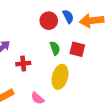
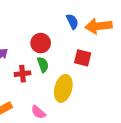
red circle: (49, 21) -> (41, 43), moved
green semicircle: (55, 48) -> (43, 65), moved

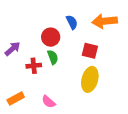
blue semicircle: (72, 22) -> (72, 22), moved
yellow ellipse: (63, 88) -> (90, 79), moved

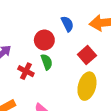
red square: (90, 51) -> (87, 55), turned 35
red cross: (34, 66) -> (26, 71), turned 32

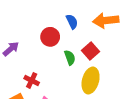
green semicircle: (47, 62) -> (70, 58), moved
red cross: (26, 71) -> (32, 80), moved

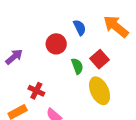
orange arrow: (106, 20) -> (116, 26), turned 45
yellow ellipse: (91, 80) -> (99, 91), turned -40

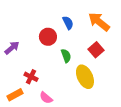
red square: (99, 59) -> (96, 50), moved

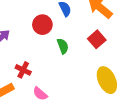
yellow ellipse: (85, 77) -> (107, 80), moved

